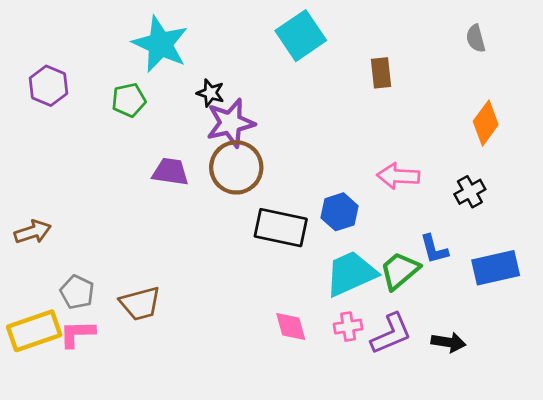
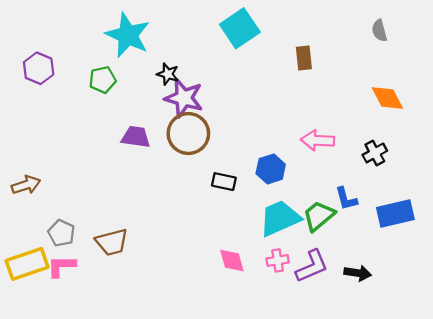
purple star: (231, 123) -> (184, 98), turned 30
orange diamond: (486, 123) -> (387, 98), turned -64
black rectangle: (281, 228) -> (224, 182), size x0.6

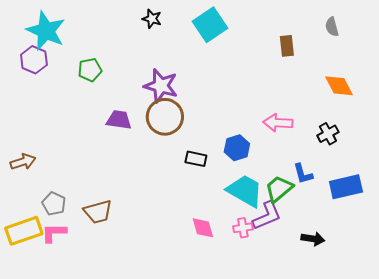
cyan star: (128, 35) -> (46, 31), moved
brown rectangle: (304, 58) -> (287, 46), moved
black star: (168, 74) -> (152, 19), moved
cyan trapezoid: (280, 218) -> (245, 191), turned 54
purple L-shape: (312, 266) -> (267, 216), moved

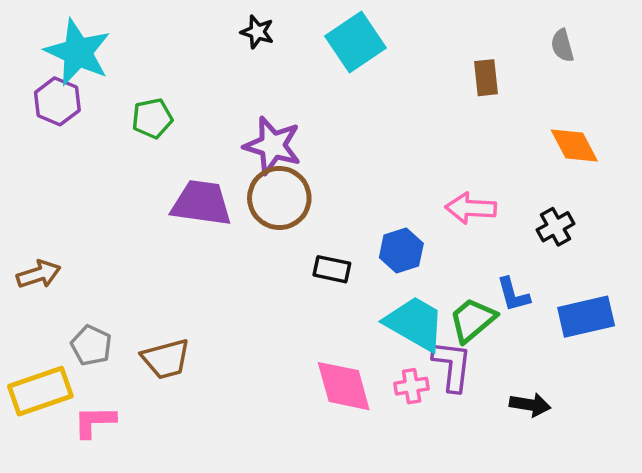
purple trapezoid: (119, 120) -> (201, 203), size x1.4
purple L-shape: (267, 216) -> (452, 366), turned -60
pink diamond: (203, 228) -> (344, 386), size x1.5
pink L-shape: (54, 233) -> (95, 422), moved

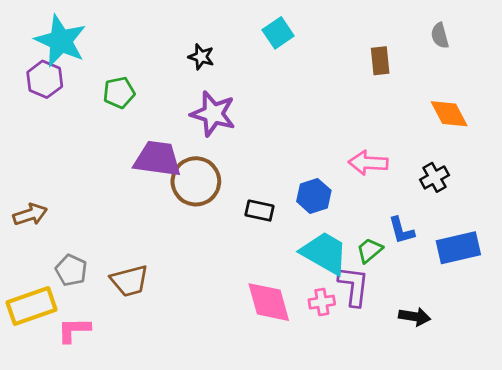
black star: (257, 32) -> (201, 57), moved
cyan square: (356, 42) -> (278, 33), size x0.7
brown circle: (279, 198) -> (196, 181), moved
green trapezoid: (473, 320) -> (370, 250), size x0.7

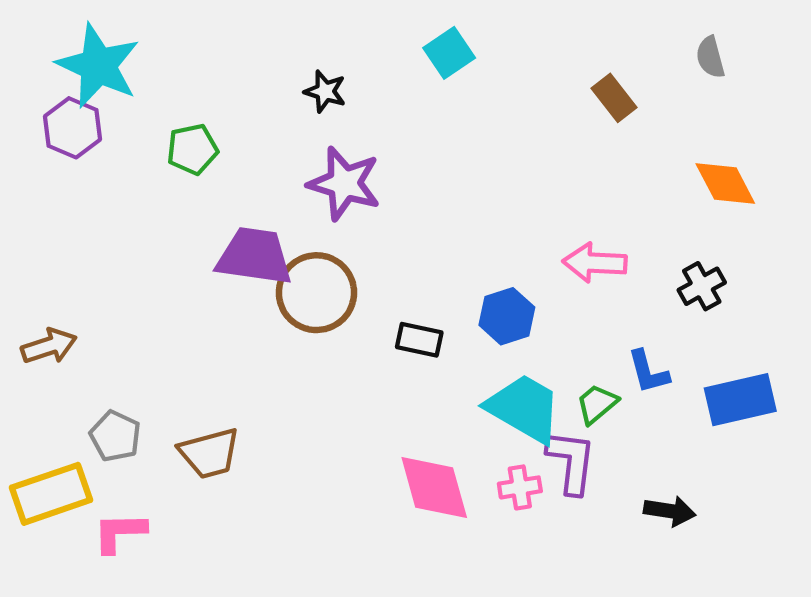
brown rectangle: (380, 61) -> (614, 98), turned -32

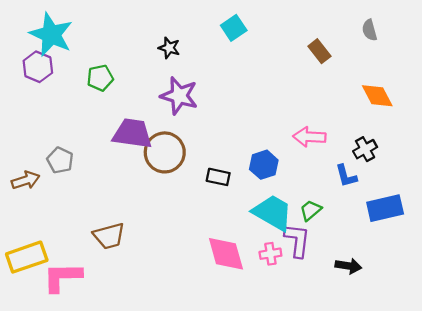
blue L-shape: (648, 372) -> (346, 176), moved
gray pentagon: (115, 436) -> (60, 160), moved
pink L-shape: (120, 532) -> (62, 277), size x1.4

